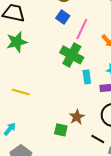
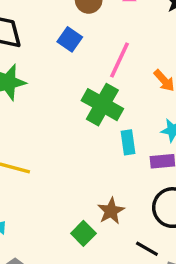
blue square: (63, 17) -> (70, 39), moved
green square: (61, 130) -> (83, 233), turned 32

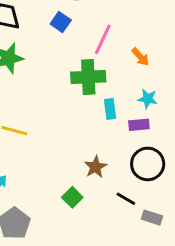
green cross: (102, 105) -> (88, 77), turned -32
green square: (83, 233) -> (72, 197), moved

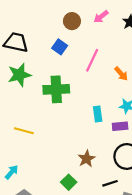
green cross: (88, 77) -> (56, 89), moved
black line: (126, 199) -> (110, 183), turned -48

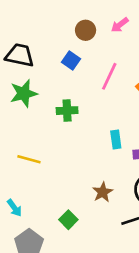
green cross: (56, 89) -> (67, 111), size x0.7
cyan arrow: (12, 172) -> (14, 208), turned 104
green square: (69, 182) -> (68, 220), moved

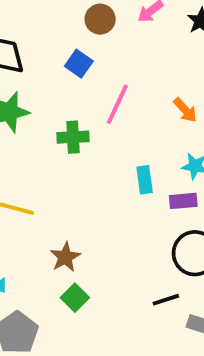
pink line: (109, 76) -> (117, 104), moved
brown star: (103, 192) -> (65, 257), moved

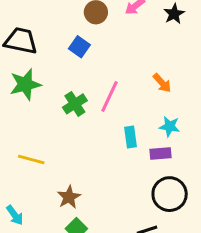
pink line: (117, 104) -> (109, 96), moved
green cross: (73, 137) -> (75, 104), turned -30

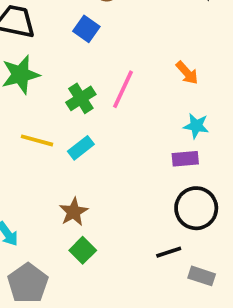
cyan rectangle: (130, 137) -> (81, 148), moved, turned 60
yellow line: (31, 160) -> (37, 140), moved

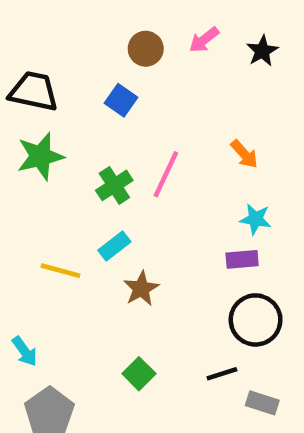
yellow line: (37, 140) -> (61, 271), moved
brown star: (74, 212) -> (141, 289), moved
green square: (83, 250) -> (139, 374), moved

